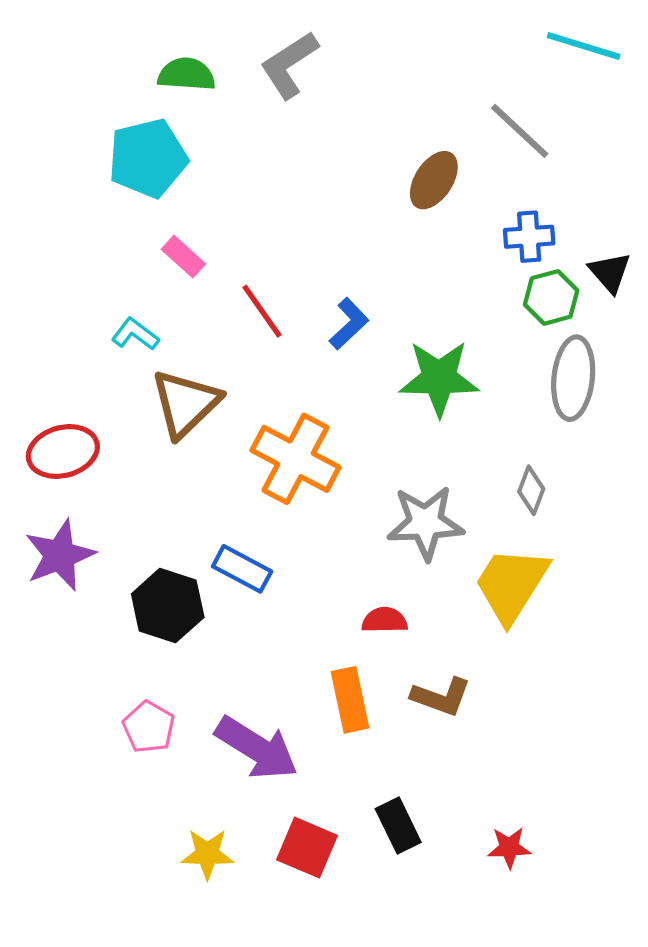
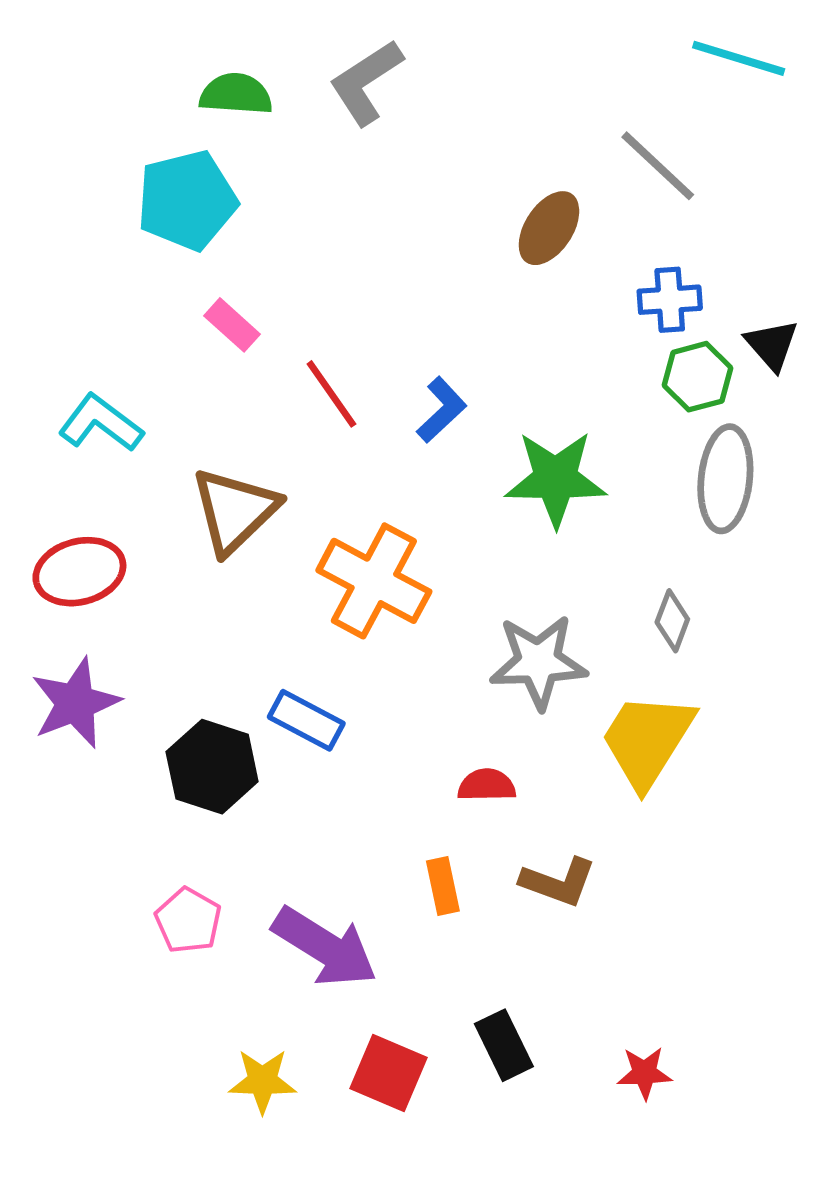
cyan L-shape: (135, 334) -> (101, 423), moved, size x1.4
orange rectangle: (350, 700) -> (443, 886), size x0.7

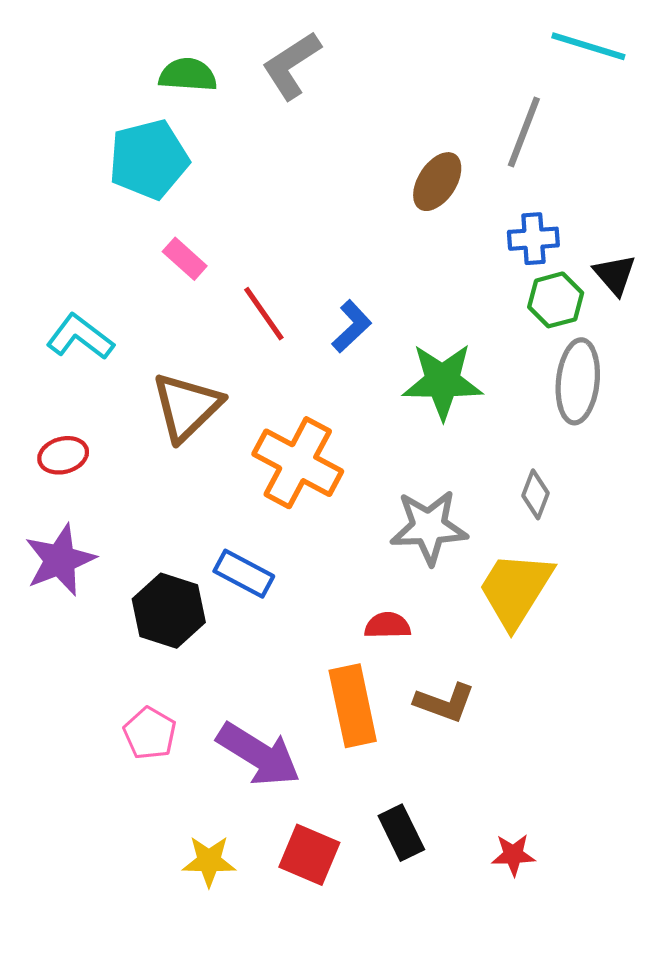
gray line: (658, 166) -> (524, 132), turned 68
red ellipse: (79, 572) -> (63, 455), size x0.7
orange rectangle: (443, 886) -> (353, 706), size x1.8

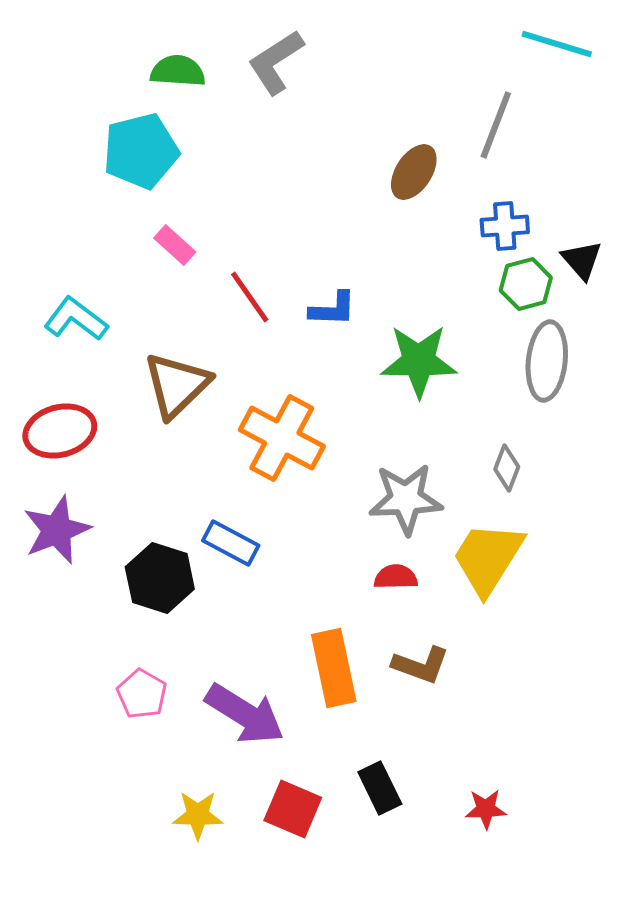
blue L-shape: (352, 326) -> (333, 309), turned 45
red ellipse: (63, 455) -> (60, 431), size x1.5
red semicircle: (388, 625) -> (396, 577), moved

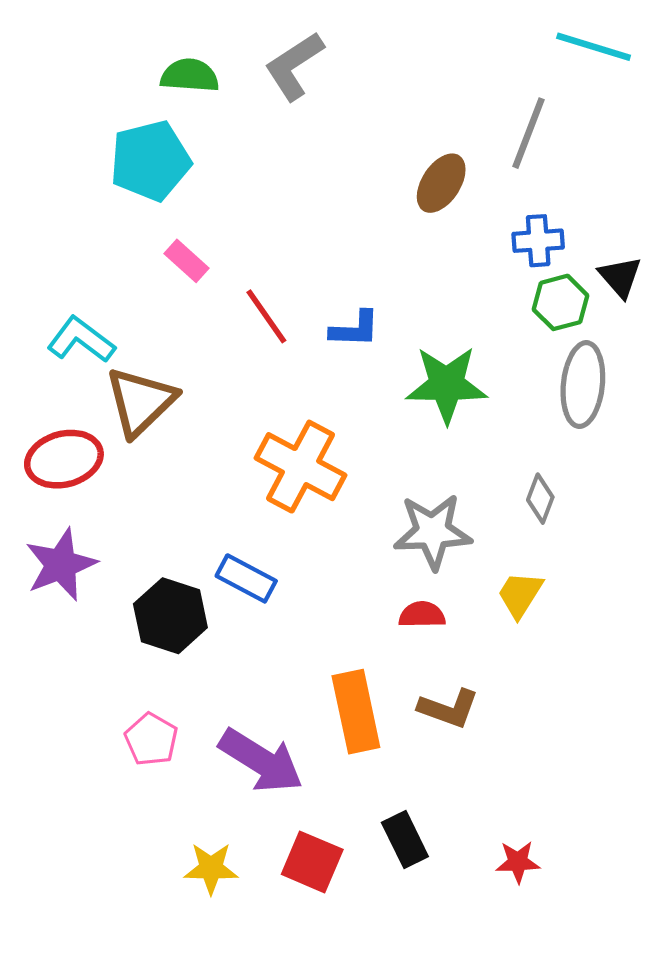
brown triangle: (177, 385) -> (141, 402), moved
yellow trapezoid: (488, 558) -> (520, 594), size x0.6

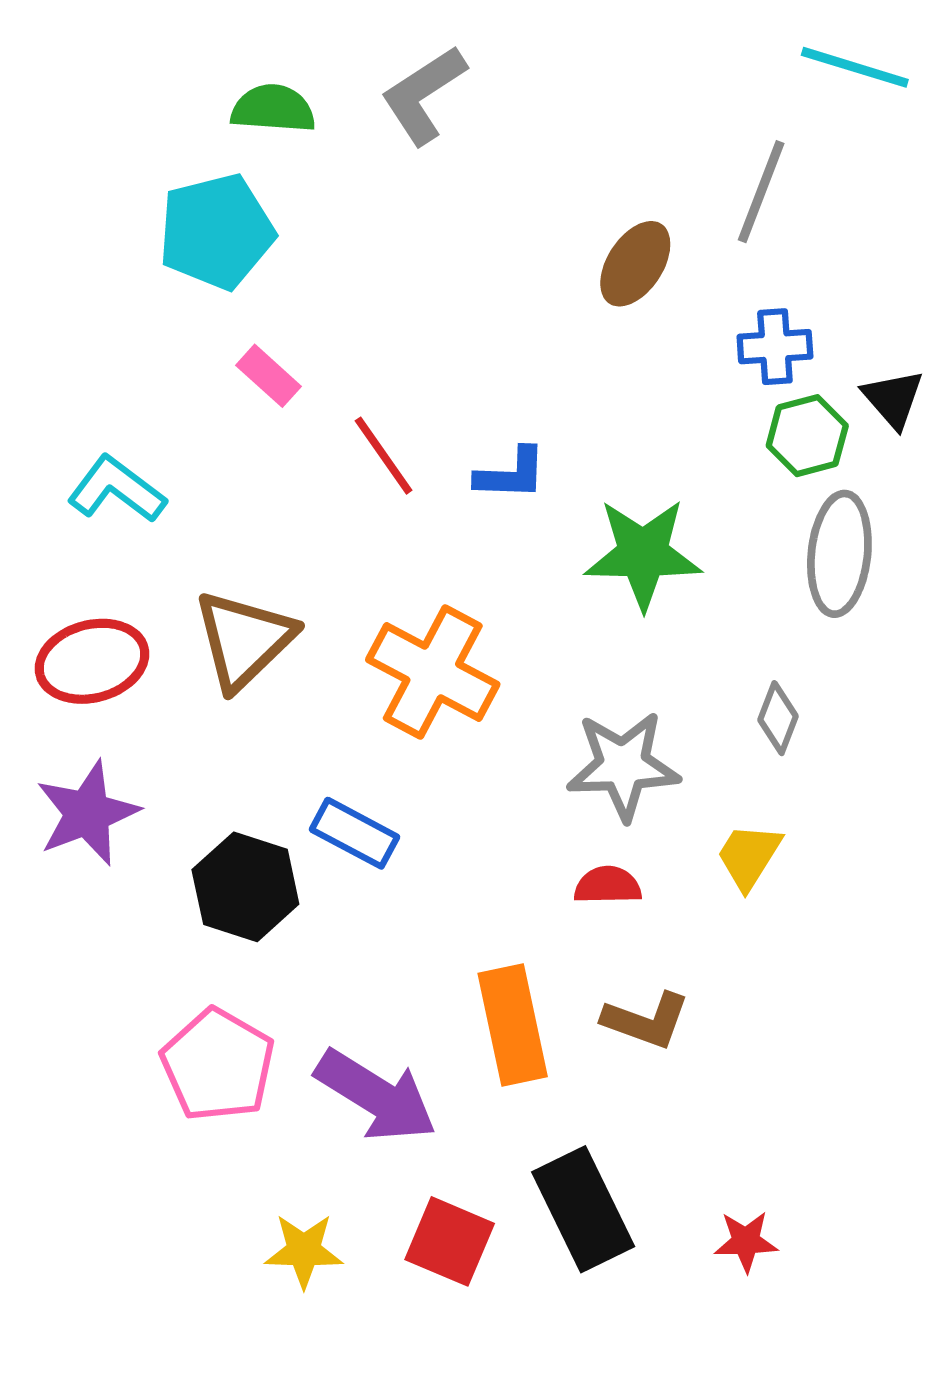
brown triangle: (141, 402) -> (244, 640), moved
pink pentagon: (151, 739) -> (218, 1065), size x1.5
black rectangle: (405, 840) -> (583, 1209), size x1.5

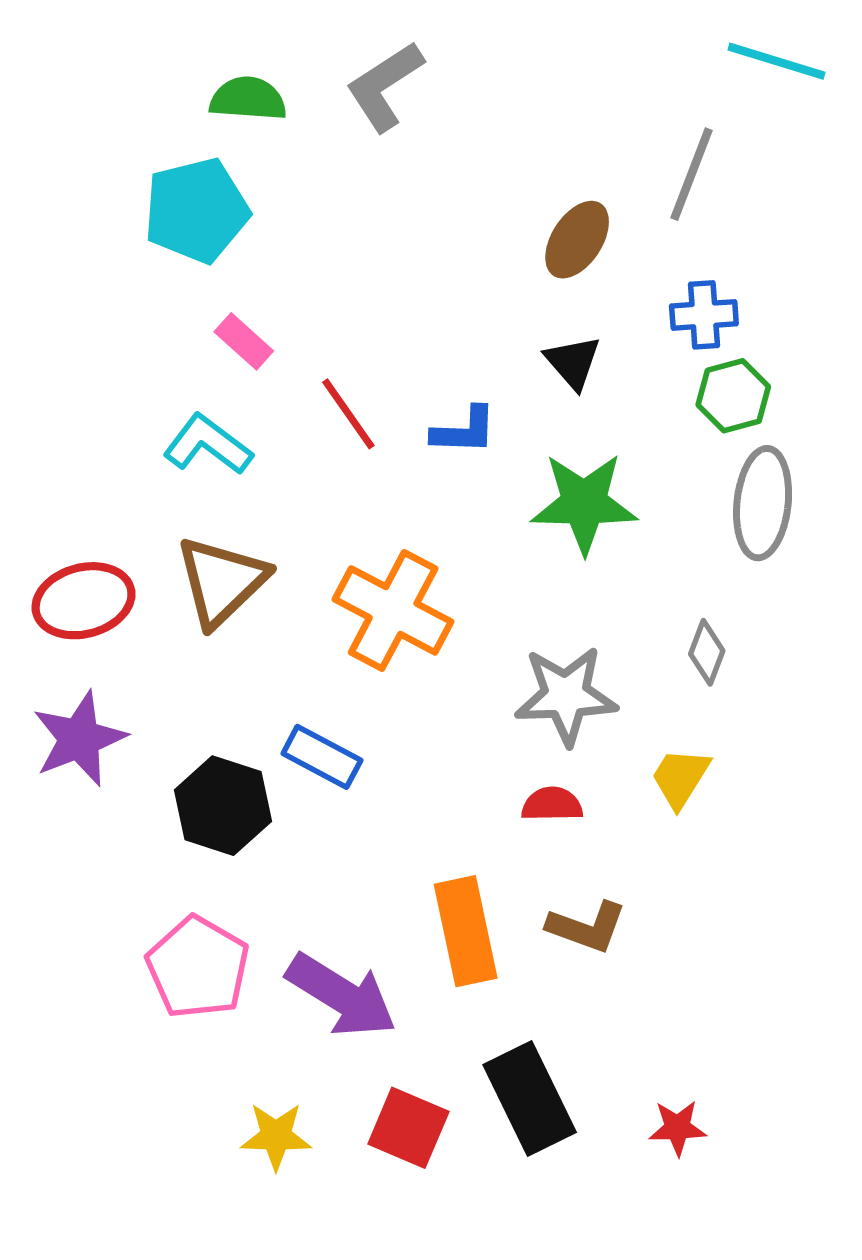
black triangle: (893, 399) -> (573, 362), moved
cyan L-shape: (117, 489) -> (208, 445), moved

